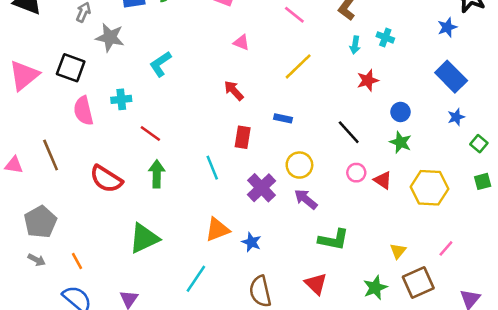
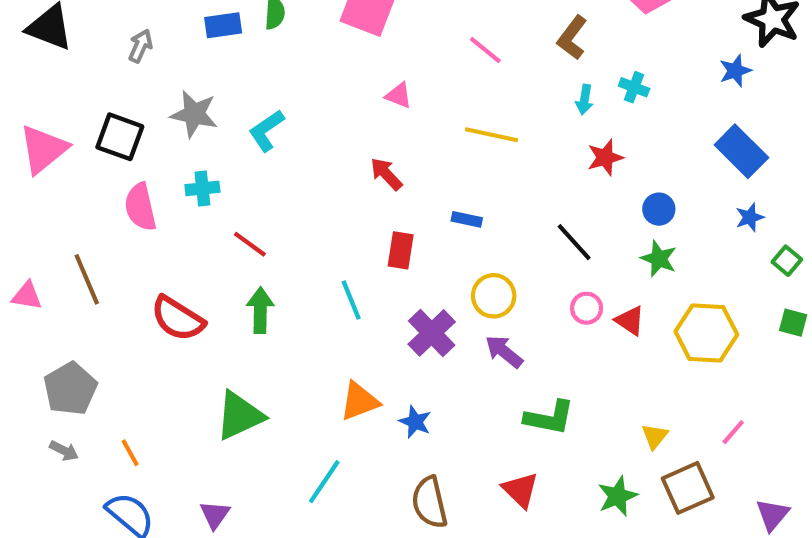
gray star: (110, 37) -> (194, 114), moved
yellow line: (298, 66) -> (492, 135), turned 56
green square: (483, 181) -> (793, 323), turned 30

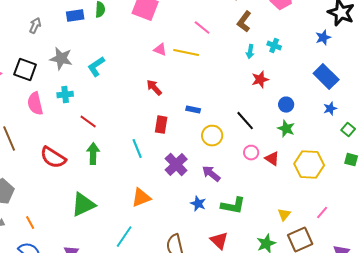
yellow line: (492, 135) -> (186, 53), moved
yellow circle: (494, 296) -> (212, 136), moved
blue star: (415, 422) -> (198, 204), moved

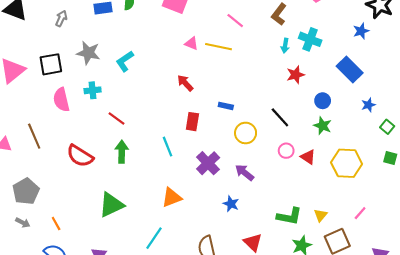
cyan cross: (274, 46) -> (310, 39), size x1.5
black square: (25, 70) -> (51, 64), turned -30
blue rectangle: (326, 77) -> (350, 69), moved
green L-shape: (233, 206) -> (289, 216), moved

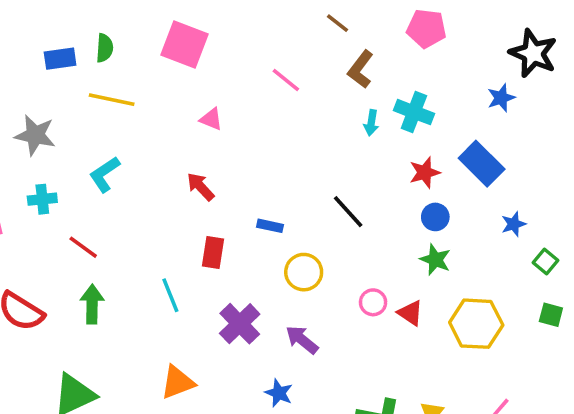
yellow line: (218, 47) -> (112, 100), moved
cyan L-shape: (125, 61) -> (105, 174), moved
red star: (296, 75) -> (425, 172), moved
black line: (280, 117) -> (348, 212), moved

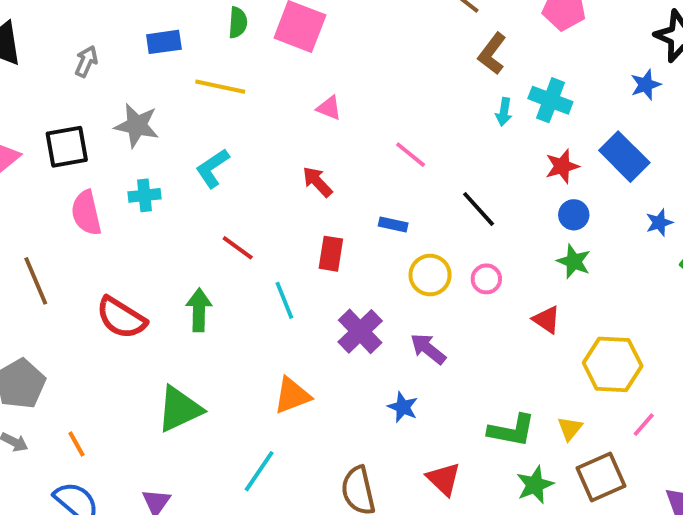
green semicircle: (105, 48) -> (238, 23), moved
pink line: (286, 80) -> (411, 155), moved
red line: (83, 247) -> (238, 248), moved
pink circle: (373, 302) -> (486, 279), moved
yellow hexagon: (476, 324) -> (613, 364), moved

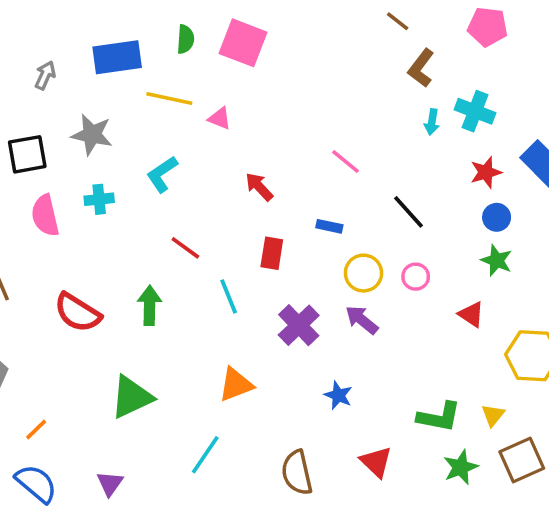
blue rectangle: (164, 42) -> (117, 57), size x1.5
pink triangle: (329, 108) -> (220, 118), moved
purple arrow: (428, 349) -> (362, 320), moved
orange line: (77, 444) -> (36, 429), turned 75

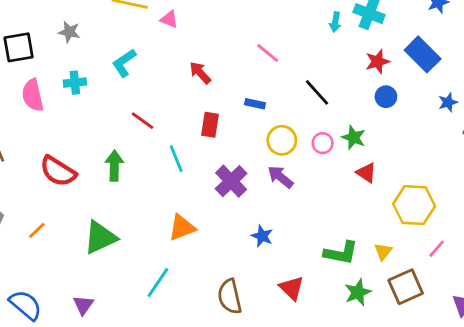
gray star: (92, 135) -> (69, 32), size x0.7
green star: (497, 260) -> (354, 137), moved
orange line: (36, 429) -> (37, 230), moved

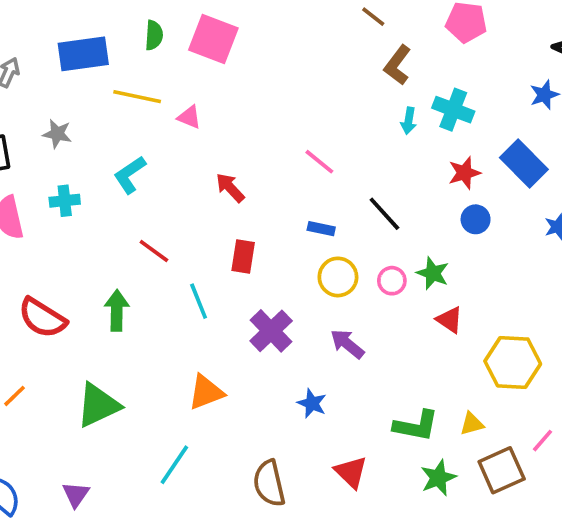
blue rectangle: (255, 104) -> (321, 229), moved
purple arrow: (280, 177) -> (347, 344), moved
pink line: (437, 249) -> (542, 441), moved
yellow triangle: (383, 252) -> (472, 424), turned 36

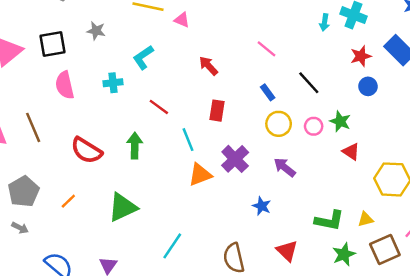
cyan cross: (65, 201) -> (113, 83), moved
blue rectangle: (321, 229) -> (268, 92), turned 42
orange triangle: (206, 392) -> (200, 175), moved

